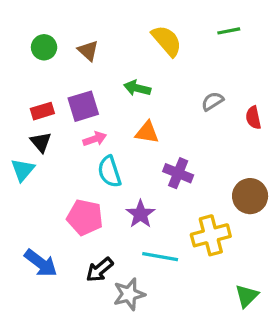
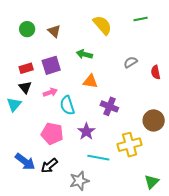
pink arrow: (95, 139) -> (50, 92), moved
black arrow: (100, 270) -> (49, 166), moved

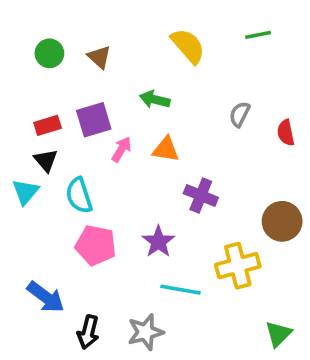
gray semicircle: (131, 62) -> (240, 114), turned -32
pink arrow: (50, 92) -> (121, 149), moved, turned -40
cyan semicircle: (67, 105) -> (79, 195), moved
black arrow: (49, 166) -> (88, 332), moved, turned -36

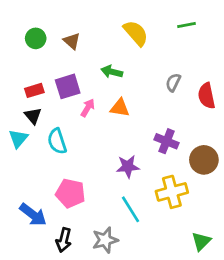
red semicircle: (286, 133) -> (207, 96), size x1.4
purple cross: (201, 195) -> (167, 141), moved
purple star: (158, 242) -> (128, 167), moved, turned 30
pink pentagon: (96, 245) -> (70, 193), moved
cyan line: (181, 290) -> (130, 209), turned 48

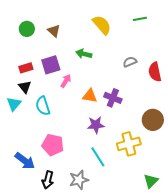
gray semicircle: (173, 82) -> (130, 62), turned 40
orange triangle: (120, 108) -> (90, 96), moved
purple cross: (167, 141) -> (113, 98), moved

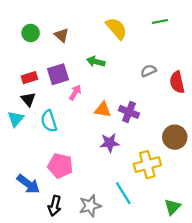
cyan line: (98, 157) -> (123, 193), moved

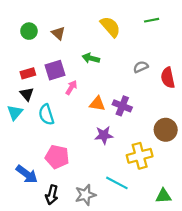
cyan line: (123, 193) -> (117, 183), turned -30
green triangle: (172, 207) -> (163, 196), turned 42

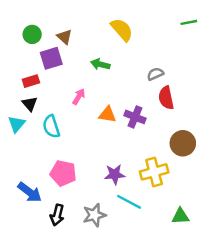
green line: (152, 20) -> (189, 22), moved
purple square: (55, 70) -> (51, 58), moved
red semicircle: (168, 78) -> (166, 98), moved
purple star: (104, 135) -> (115, 174), moved

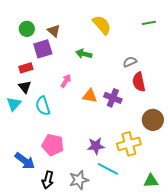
green line: (189, 22) -> (149, 23), moved

